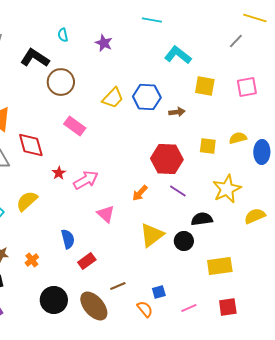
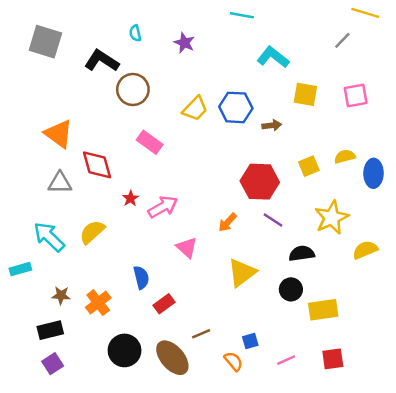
yellow square: (208, 146) -> (309, 166), turned -30
black circle: (184, 241) -> (291, 289), moved
orange cross: (32, 260) -> (98, 303), size x1.5

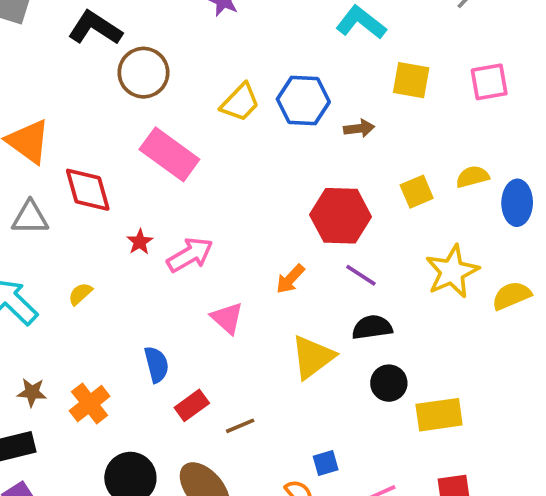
pink rectangle: (150, 142) -> (169, 154), size x1.4
yellow semicircle: (92, 232) -> (80, 294), size x0.6
yellow semicircle: (365, 250) -> (512, 296), moved
black semicircle: (302, 253) -> (372, 327), moved
brown line: (201, 334) -> (240, 426), moved

